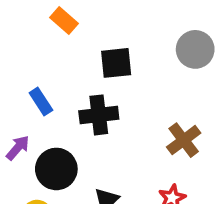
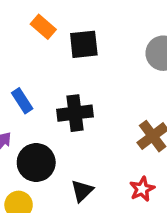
black square: (116, 63) -> (84, 44), moved

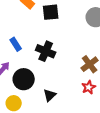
black cross: (75, 113) -> (46, 51), turned 30
red star: (142, 189) -> (89, 87), moved

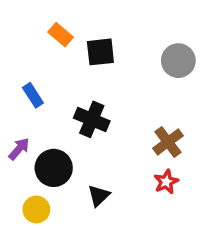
blue rectangle: (16, 44) -> (33, 95), moved

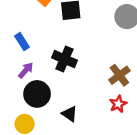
purple arrow: (19, 149) -> (26, 70), moved
black triangle: (99, 196) -> (69, 114), turned -42

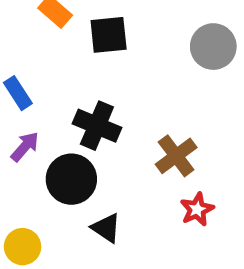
brown cross: (119, 75) -> (176, 156), moved
black circle: (37, 94) -> (71, 179), moved

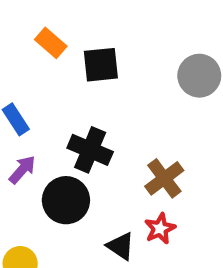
red star: (197, 209) -> (160, 229), moved
black triangle: (106, 228) -> (121, 246), moved

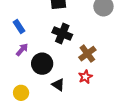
black cross: (90, 150) -> (62, 33), moved
black triangle: (121, 246) -> (58, 85), moved

